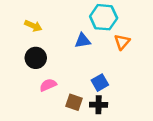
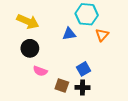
yellow arrow: (33, 26) -> (28, 21), size x1.5
pink semicircle: (48, 85) -> (40, 71), turned -136

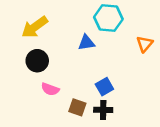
yellow arrow: (28, 21) -> (35, 27), turned 120
orange triangle: (102, 35) -> (145, 44), moved

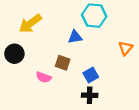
orange triangle: (145, 44) -> (126, 48), moved
black circle: (37, 61) -> (14, 54), moved
brown square: (77, 107) -> (63, 63), moved

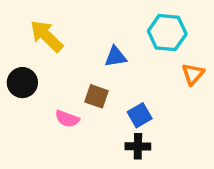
cyan hexagon: (94, 16) -> (167, 33), moved
yellow arrow: (30, 23) -> (47, 36), turned 80

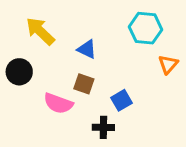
blue triangle: (115, 57) -> (87, 49), moved, turned 35
pink semicircle: (67, 119) -> (58, 103), size x1.4
black cross: (138, 146) -> (103, 127), moved

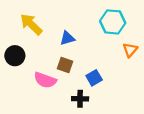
blue triangle: (87, 49) -> (67, 38), turned -42

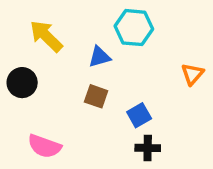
cyan hexagon: (113, 22) -> (134, 28), moved
pink semicircle: (45, 80) -> (44, 146), moved
black cross: (80, 99) -> (148, 148), moved

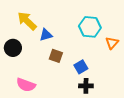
cyan hexagon: (134, 28) -> (90, 27), moved
blue triangle: (99, 57) -> (46, 35), moved

